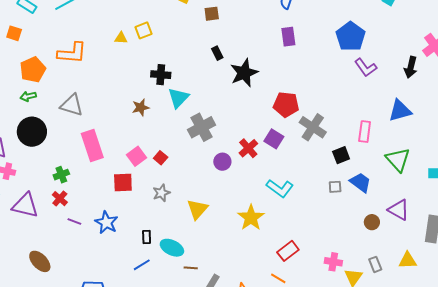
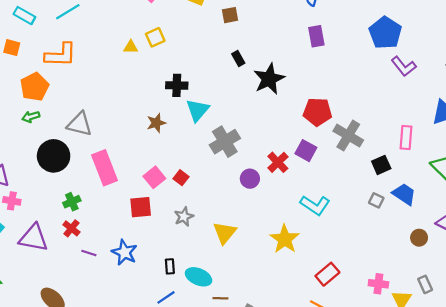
orange L-shape: (72, 53) -> (61, 55), moved
black circle: (32, 132) -> (54, 156), moved
gray square: (335, 187) -> (376, 200), turned 32

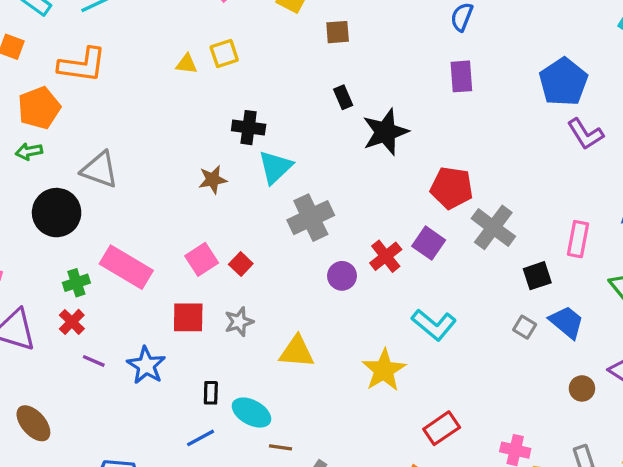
pink rectangle: (105, 168) -> (126, 267), moved, turned -44
red square: (141, 207) -> (188, 317), moved
yellow triangle: (225, 233) -> (297, 352), turned 50

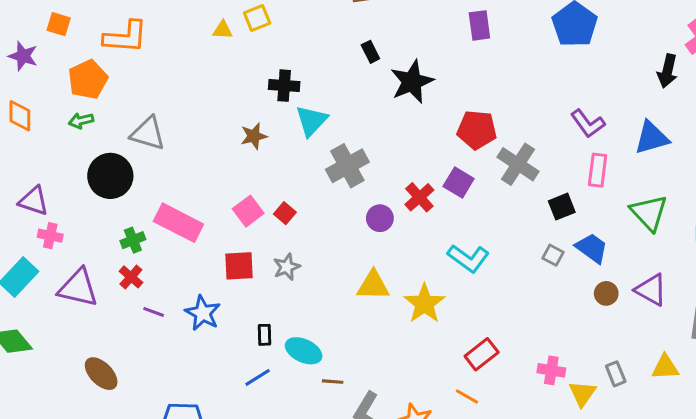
purple L-shape: (585, 134) -> (588, 123), moved
yellow triangle: (297, 352) -> (373, 285), moved
brown circle: (582, 388) -> (606, 293), moved

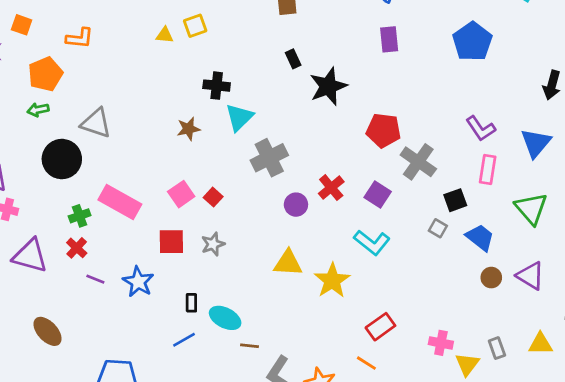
orange L-shape: (125, 37) -> (80, 38), size x0.7
blue triangle: (652, 138) -> (536, 143), turned -36
purple square: (459, 183) -> (378, 194), moved
gray square: (553, 255) -> (438, 228), moved

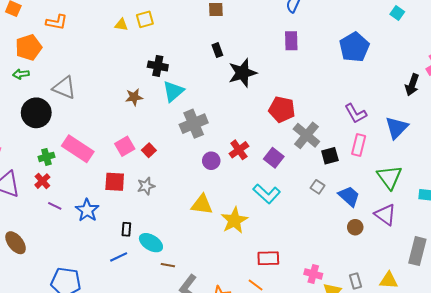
black square: (455, 200) -> (330, 156), moved
purple triangle: (530, 276) -> (385, 215), moved
red rectangle: (380, 327) -> (268, 258), turned 30

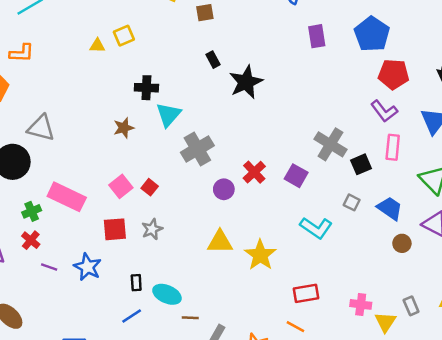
purple rectangle: (291, 41) -> (317, 36), moved
red pentagon: (282, 109) -> (394, 74), moved
cyan L-shape: (267, 194) -> (316, 228), moved

